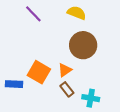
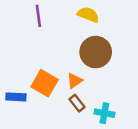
purple line: (33, 14) -> (38, 16), turned 36

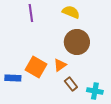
brown rectangle: (77, 103) -> (71, 84), moved
cyan cross: (104, 113) -> (95, 91), moved

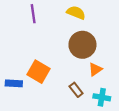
orange triangle: (60, 65) -> (95, 69), moved

